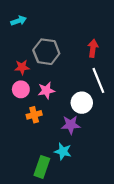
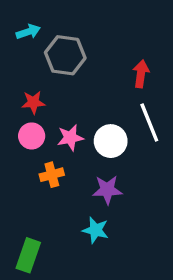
gray hexagon: (46, 52) -> (65, 55), moved
white circle: (82, 103) -> (111, 141), moved
green rectangle: (42, 167) -> (28, 255), moved

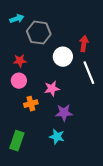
pink star: (70, 138) -> (52, 89), moved
white circle: (111, 141) -> (63, 57), moved
green rectangle: (28, 255) -> (17, 141), moved

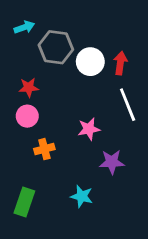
white circle: (63, 57) -> (90, 62), moved
pink star: (52, 89) -> (89, 129), moved
purple star: (64, 113) -> (112, 162), moved

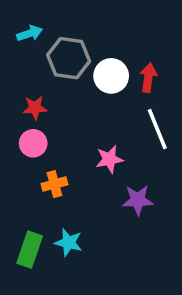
cyan star: (82, 196) -> (69, 243), moved

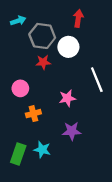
red arrow: (148, 78) -> (78, 18), moved
red star: (35, 108) -> (43, 62), moved
purple star: (138, 200) -> (72, 131), moved

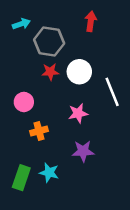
white circle: (68, 47) -> (79, 72), moved

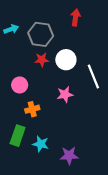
cyan arrow: (21, 24) -> (11, 29), moved
purple star: (83, 151) -> (69, 156), moved
green rectangle: (21, 178) -> (18, 136), moved

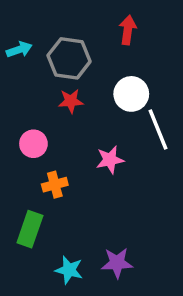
white circle: (66, 60) -> (131, 94), moved
cyan star: (41, 144) -> (69, 270), moved

